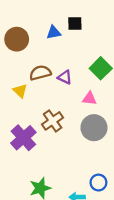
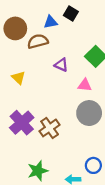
black square: (75, 24) -> (71, 14), turned 32
brown semicircle: (40, 73) -> (38, 41), moved
brown cross: (53, 121) -> (50, 128), moved

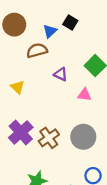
blue triangle: (51, 22) -> (50, 31), turned -32
brown circle: (15, 28) -> (14, 25), moved
gray circle: (89, 113) -> (83, 137), moved

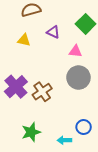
yellow triangle: (18, 87) -> (24, 40), moved, turned -32
gray circle: (83, 137) -> (78, 78), moved

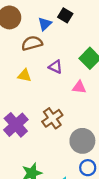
gray circle: (78, 78) -> (82, 141), moved
brown cross: (42, 92) -> (52, 118), moved

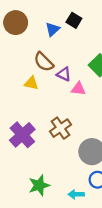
brown semicircle: (32, 43) -> (44, 62), moved, turned -120
pink triangle: (79, 87) -> (78, 89), moved

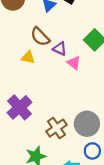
pink triangle: (78, 89) -> (74, 63), turned 32
brown cross: (60, 128) -> (56, 128), moved

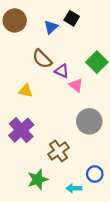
yellow triangle: (28, 57) -> (26, 91), moved
gray circle: (87, 124) -> (89, 121), moved

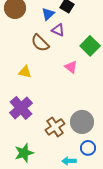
purple triangle: (62, 71) -> (58, 30), moved
gray circle: (89, 121) -> (82, 122), moved
green star: (38, 179) -> (24, 153), moved

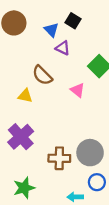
blue triangle: (48, 14) -> (51, 30), turned -32
brown semicircle: (40, 43) -> (42, 75), moved
brown cross: (55, 127) -> (59, 158), turned 36

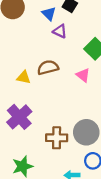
brown semicircle: (42, 75) -> (48, 67), moved, turned 120
pink triangle: (78, 90) -> (83, 75), moved

